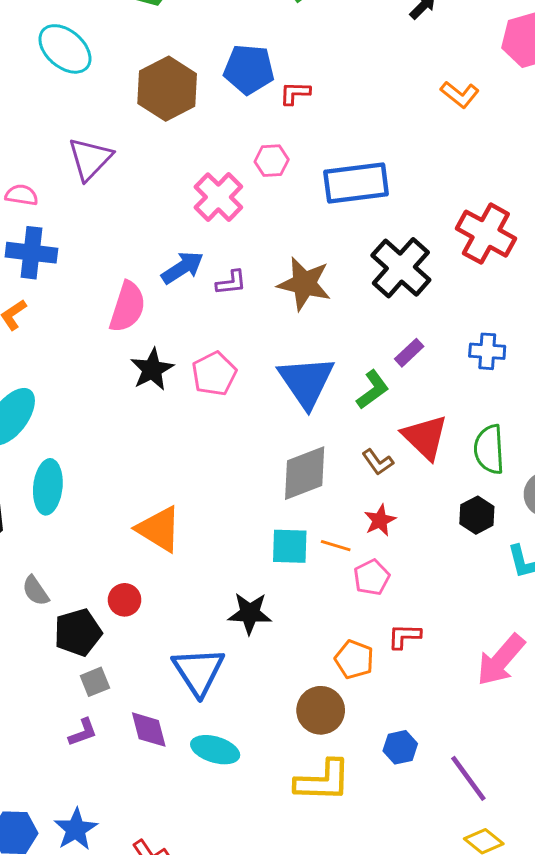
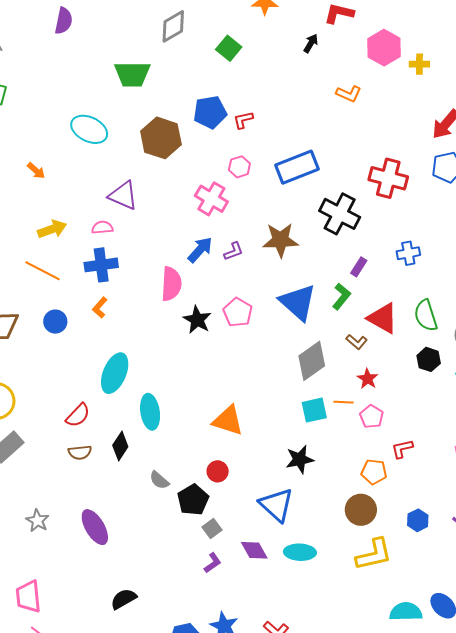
purple triangle: (90, 159) -> (123, 195), turned -36
pink semicircle: (22, 195) -> (102, 227), moved

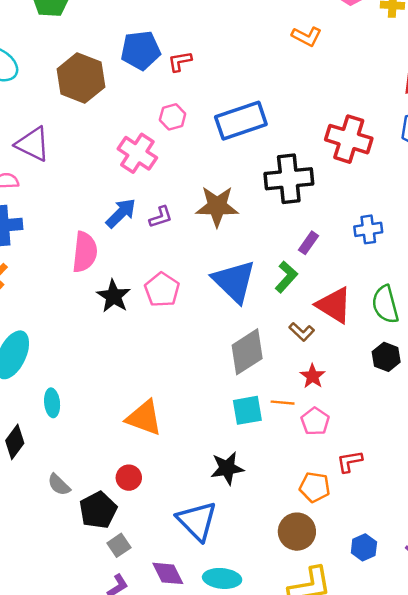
black cross: (340, 214) -> (289, 179), turned -36
cyan ellipse: (150, 412) -> (52, 403), size x0.7

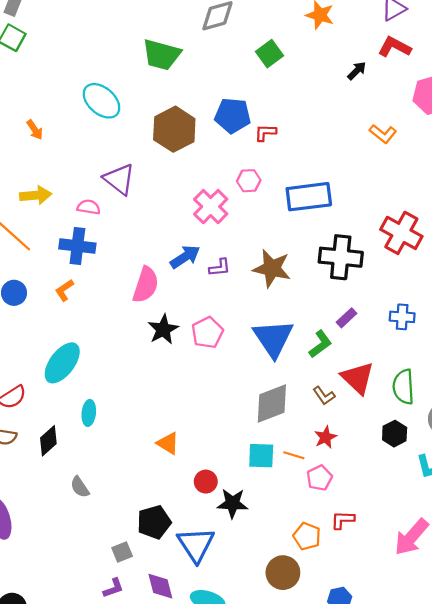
orange triangle: (144, 418) -> (168, 443), size x0.7
red circle: (129, 478) -> (206, 482), moved
black pentagon: (98, 510) -> (154, 522), moved

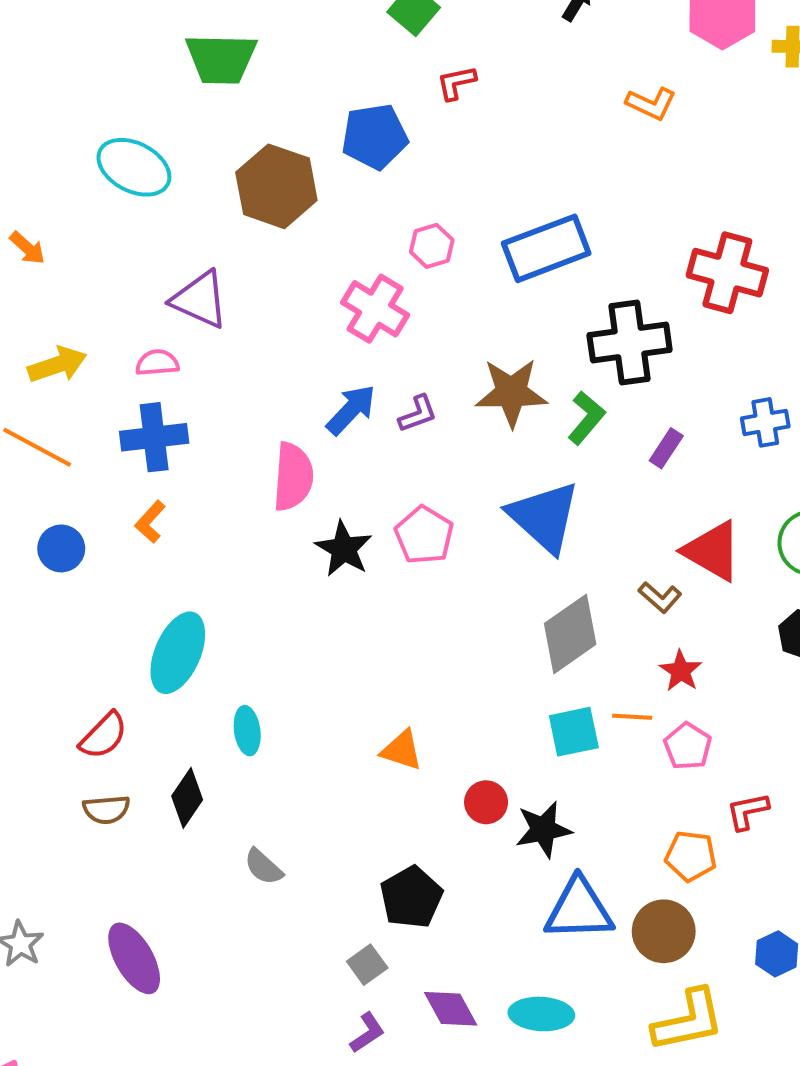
red L-shape: (265, 133) -> (456, 83), moved
green L-shape: (320, 344) -> (586, 418), moved
blue triangle: (196, 545) -> (579, 909), moved, turned -45

